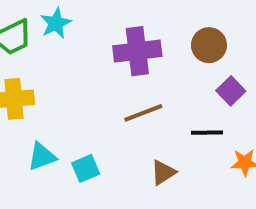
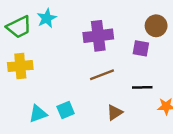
brown circle: (209, 45) -> (156, 26), moved
purple square: (231, 91) -> (141, 48), moved, turned -36
cyan triangle: (42, 157) -> (38, 114), moved

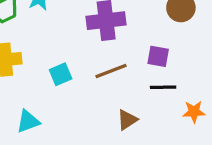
purple square: (141, 48) -> (158, 56), moved
cyan square: (66, 110) -> (61, 74), moved

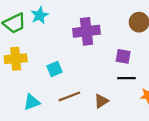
brown line: (111, 71) -> (69, 96), moved

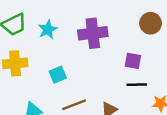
cyan star: (40, 15) -> (48, 29), moved

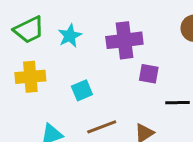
purple square: (133, 61) -> (149, 74), moved

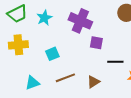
purple cross: (124, 40) -> (80, 21), turned 30

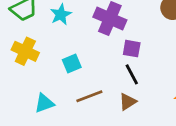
yellow cross: (18, 45) -> (25, 51), turned 30
black line: (115, 62) -> (132, 74), moved, turned 63

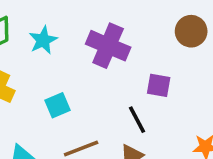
purple square: (132, 49) -> (159, 85), moved

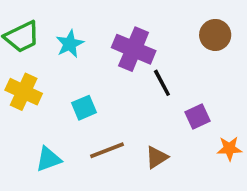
purple square: (159, 85) -> (197, 117), moved, turned -35
black line: (137, 120) -> (162, 83), moved

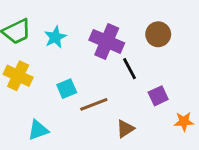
brown circle: (215, 35) -> (158, 34), moved
brown line: (107, 150) -> (94, 104), moved

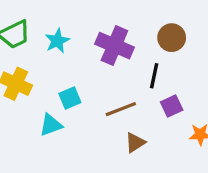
black line: (130, 69) -> (154, 76), moved, turned 40
brown line: (94, 104) -> (121, 109), moved
cyan triangle: (38, 130) -> (51, 125), moved

